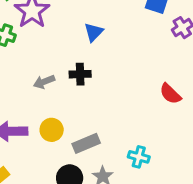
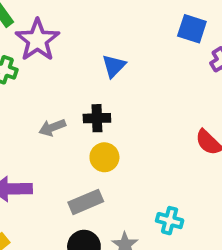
yellow circle: (52, 130) -> (104, 157), moved
gray rectangle: (86, 143) -> (86, 202), moved

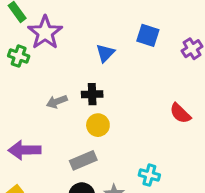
blue square: (192, 29) -> (148, 35), moved

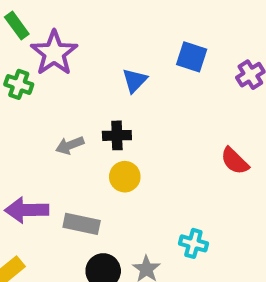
gray rectangle: (83, 160) -> (82, 224), moved, turned 35

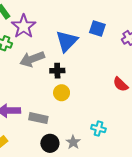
blue triangle: (135, 80) -> (67, 41), size x1.6
gray arrow: (70, 145) -> (32, 59), moved, size x1.6

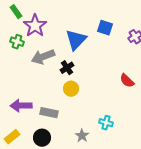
black cross: (57, 71) -> (67, 68), turned -32
black circle: (50, 143) -> (42, 138), moved

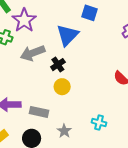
blue square: (105, 28) -> (90, 13), moved
gray star: (82, 136) -> (64, 131), moved

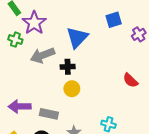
blue square: (90, 13) -> (114, 20), moved, turned -35
black cross: (58, 65) -> (68, 67), turned 32

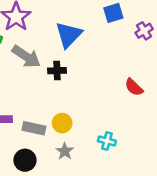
gray arrow: (43, 55) -> (26, 56), turned -125
yellow circle: (72, 89) -> (62, 123), moved

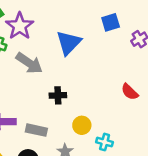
black cross: (57, 71) -> (58, 95), moved
yellow circle: (62, 123) -> (82, 125), moved

